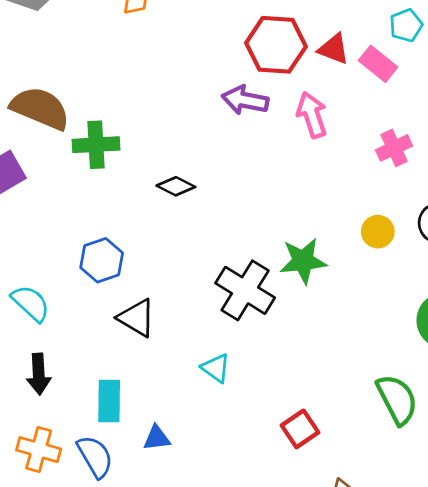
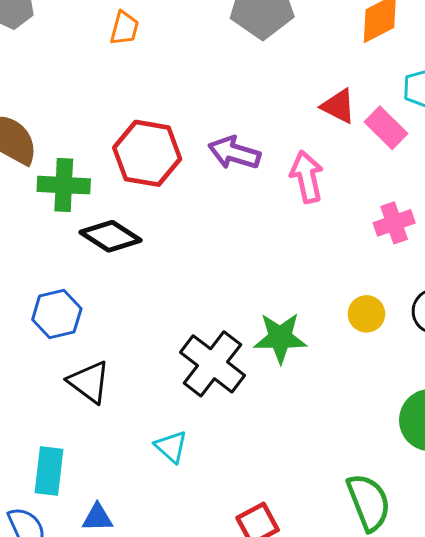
red hexagon: (276, 45) -> (147, 153), moved
black diamond: (176, 186) -> (110, 236), moved, size x1.4

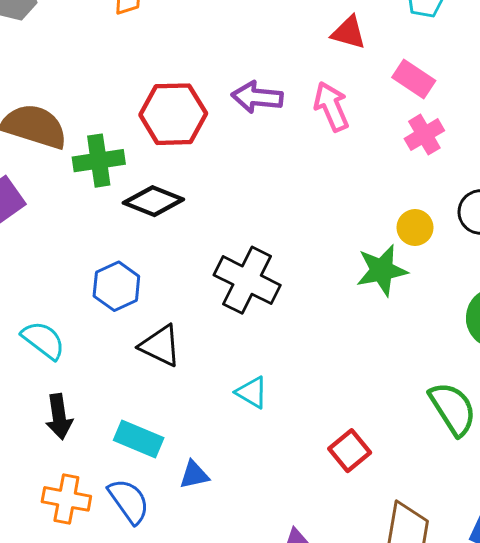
pink rectangle: (386, 128) -> (414, 79), moved
green star: (280, 338) -> (382, 270), moved
black cross: (212, 364) -> (247, 280), moved
cyan rectangle: (49, 471) -> (139, 439), turned -63

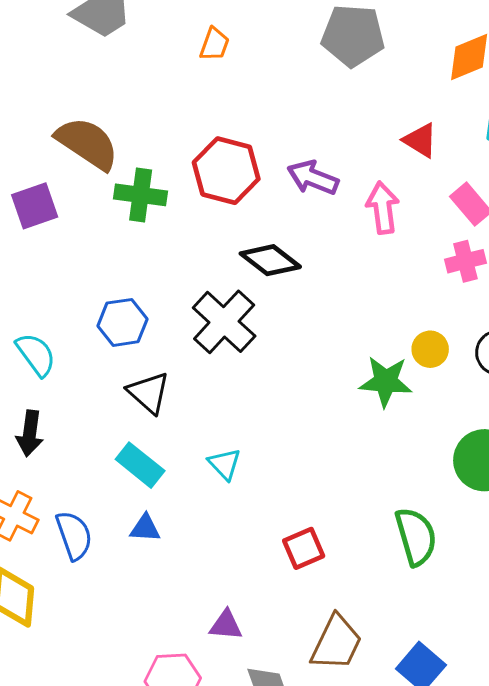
black diamond: (153, 201) -> (270, 260), moved
black cross: (247, 280) -> (224, 322), moved
cyan rectangle: (139, 439) -> (140, 465), moved

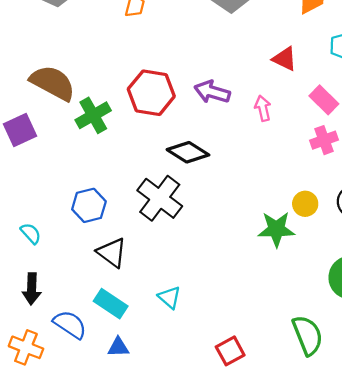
green cross: (141, 195) -> (93, 115), turned -32
pink arrow: (383, 208) -> (263, 108), size x0.7
cyan semicircle: (36, 354) -> (31, 233), size x0.7
blue semicircle: (74, 535) -> (70, 324), moved, turned -32

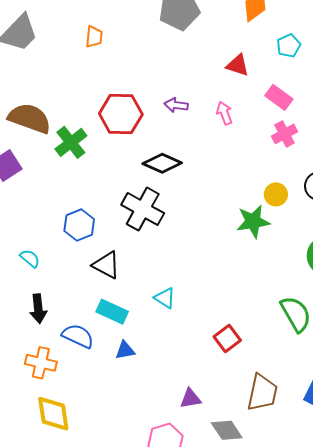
purple arrow: (212, 92) -> (176, 105), size x0.7

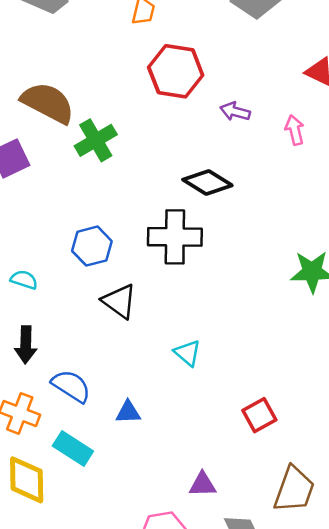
red hexagon: (121, 114) -> (176, 71), moved
black cross: (143, 209) -> (175, 237), turned -36
cyan semicircle: (30, 258) -> (24, 280), turned -30
cyan rectangle: (112, 312) -> (73, 449), moved

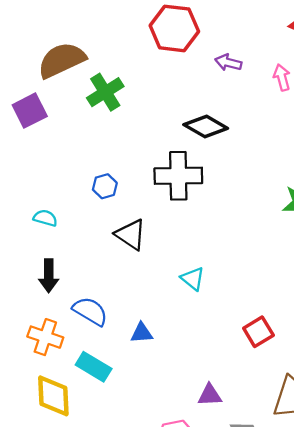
brown semicircle: (48, 103) -> (62, 60), turned -51
blue hexagon: (92, 246) -> (105, 186), size x0.7

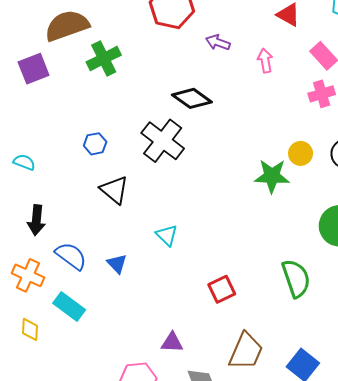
black cross: (178, 176) -> (163, 141), turned 33
cyan semicircle: (45, 218) -> (24, 162), moved
blue triangle: (142, 333) -> (117, 264), moved, turned 45
yellow diamond: (53, 396) -> (30, 329), size x0.6

